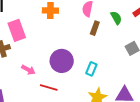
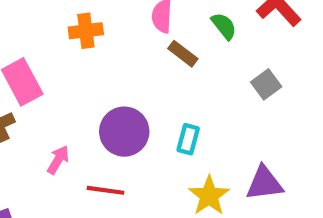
brown rectangle: (95, 28) -> (183, 54), turned -64
pink arrow: (28, 70) -> (58, 160), turned -80

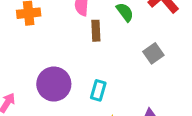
brown rectangle: (183, 54) -> (96, 31), turned 48

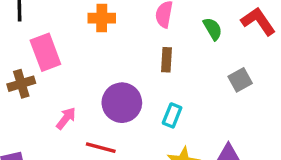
brown rectangle: (96, 31) -> (167, 60), moved

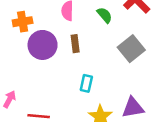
gray square: (240, 80) -> (131, 49), size x1.5
purple circle: (122, 103) -> (43, 45), moved

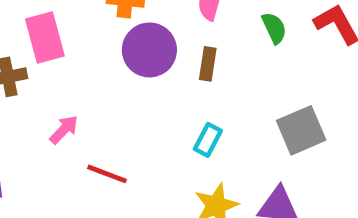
gray square: (131, 49) -> (301, 130), moved

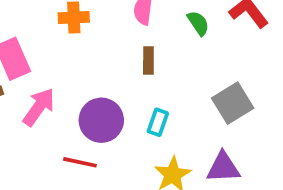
purple circle: (149, 50) -> (101, 120), moved
pink arrow: (64, 130) -> (39, 107), moved, size x1.5

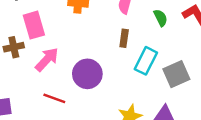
cyan rectangle: (158, 122) -> (146, 61), moved, size x1.5
red line: (80, 162) -> (54, 98), moved

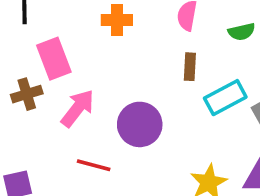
green semicircle: (161, 18) -> (242, 32), turned 108
cyan rectangle: (146, 61) -> (225, 98), turned 40

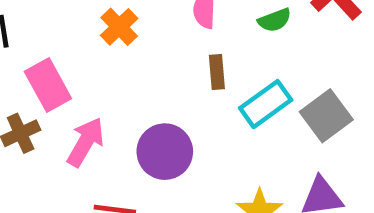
orange cross: (117, 20) -> (119, 27), turned -36

